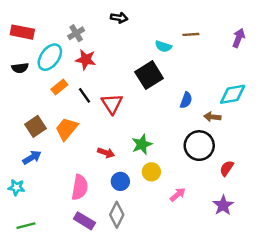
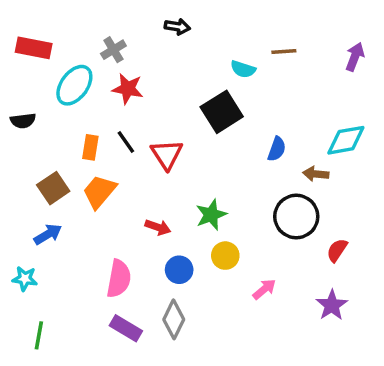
black semicircle: (20, 68) -> (23, 121), moved
orange rectangle: (59, 87) -> (90, 147), moved, turned -42
green line: (26, 226) -> (39, 335), turned -66

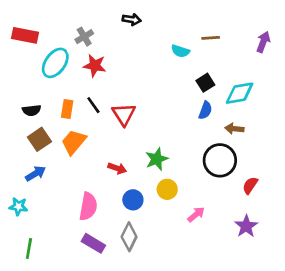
black square: (222, 112) -> (205, 83), moved, size x0.6
black semicircle: (23, 121) -> (32, 110), moved
cyan diamond: (346, 140) -> (240, 93), moved

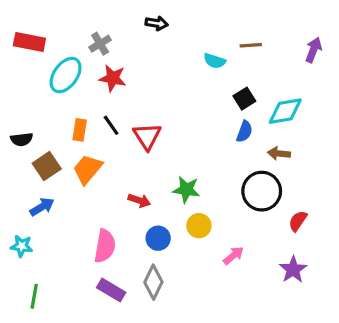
black semicircle: (32, 110) -> (22, 139), moved
green star: (157, 159) -> (186, 190), turned 30

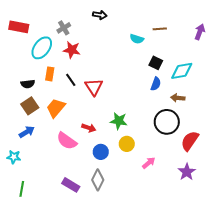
black square: (244, 99) -> (156, 63), turned -32
orange rectangle: (80, 130) -> (50, 74), moved
black semicircle: (22, 139) -> (28, 84), moved
red semicircle: (298, 221) -> (190, 141), size x1.5
pink semicircle: (105, 246) -> (67, 141), moved, turned 115

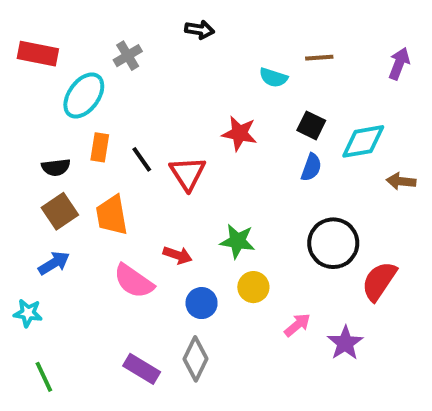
red star: (72, 50) -> (239, 133), moved
brown arrow: (178, 98) -> (401, 181), moved
orange trapezoid: (56, 108) -> (112, 215), turned -50
purple star: (187, 172) -> (345, 343), moved
green line: (22, 189) -> (44, 377), turned -35

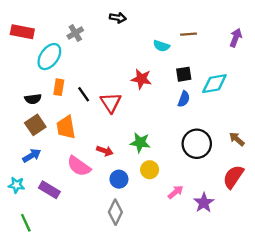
black square: (311, 125) -> (184, 74), turned -35
brown arrow: (401, 181) -> (237, 139), moved, turned 35
red semicircle: (379, 281) -> (233, 177), moved
purple rectangle: (142, 369) -> (49, 190), moved

